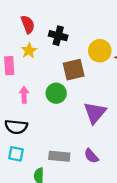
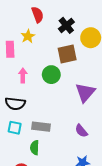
red semicircle: (28, 24) -> (38, 15), moved
black cross: (58, 36) -> (66, 25), moved, turned 35
gray rectangle: (59, 156) -> (41, 127), moved

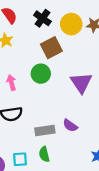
cyan square: (15, 128) -> (20, 159), moved
purple semicircle: (81, 131) -> (70, 125), moved

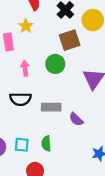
gray rectangle: (45, 131) -> (51, 107), moved

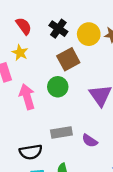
pink arrow: (25, 68) -> (27, 97), size x1.5
black semicircle: (20, 99) -> (31, 152), moved

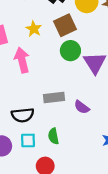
yellow star: (20, 53) -> (34, 29), moved
green circle: (58, 87) -> (70, 51), moved

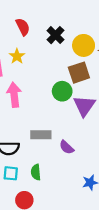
brown square: (65, 25) -> (79, 73), moved
yellow star: (34, 29) -> (17, 56), moved

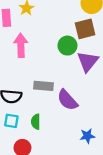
purple semicircle: (67, 147) -> (67, 100), size x1.5

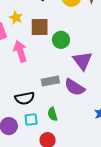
brown square: (85, 29) -> (40, 27), moved, turned 30
purple triangle: (88, 61) -> (83, 61), moved

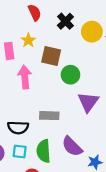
purple semicircle: (75, 87) -> (72, 146), moved
green semicircle: (52, 114) -> (44, 151), size x1.5

